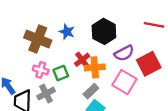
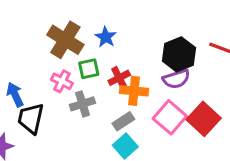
black hexagon: (104, 31) -> (179, 54), moved
red square: (149, 64) -> (204, 119), moved, turned -30
green square: (61, 73) -> (89, 69), moved
gray cross: (46, 94) -> (82, 104), moved

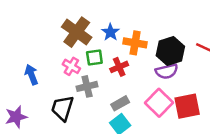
orange cross: (134, 91) -> (135, 43), moved
black trapezoid: (31, 118) -> (62, 108), moved
red square: (204, 119) -> (187, 106), turned 32

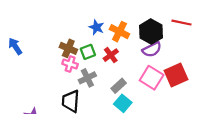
brown cross: (77, 32) -> (68, 48), moved, size x0.7
orange cross: (135, 43) -> (119, 32), turned 30
blue arrow: (31, 75) -> (15, 46), moved

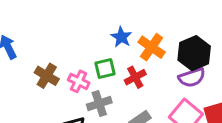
brown cross: (68, 48) -> (47, 76), moved

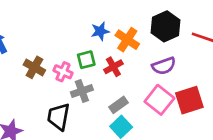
blue star: (121, 37) -> (100, 31), turned 30
black hexagon: (194, 53) -> (166, 26), moved

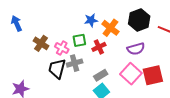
black trapezoid: (58, 117) -> (57, 69), moved

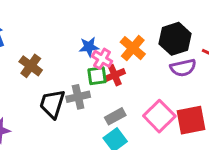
blue star: (91, 20) -> (89, 47), moved
green square: (79, 40) -> (97, 76), moved
pink cross: (62, 48) -> (102, 59), moved
purple semicircle: (136, 49) -> (183, 68), moved

